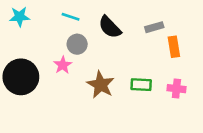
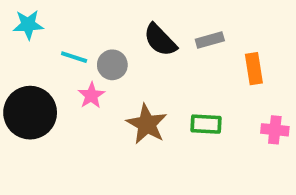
cyan line: (71, 17) -> (74, 57), moved
gray rectangle: (154, 27) -> (210, 40), moved
pink cross: (176, 89) -> (275, 130), moved

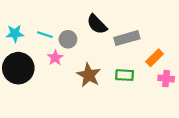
cyan star: (28, 25) -> (15, 33), moved
gray rectangle: (210, 40) -> (127, 38), moved, size x1.5
orange rectangle: (254, 69) -> (155, 58), moved, turned 54

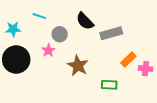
cyan line: (45, 35) -> (39, 16), moved
orange rectangle: (155, 58) -> (128, 59), moved
green rectangle: (125, 75) -> (109, 85), moved

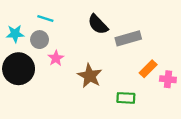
gray circle: (60, 34) -> (40, 40), moved

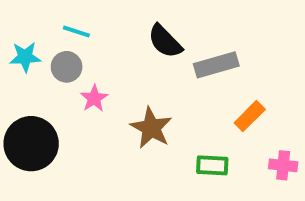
black circle: (19, 69) -> (31, 144), moved
pink cross: (168, 79) -> (283, 165), moved

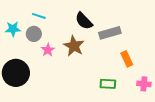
orange rectangle: (250, 116) -> (127, 59), turned -70
brown star: (151, 128) -> (74, 46), moved

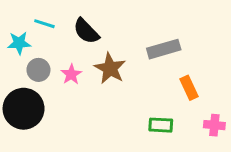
cyan line: (39, 16) -> (44, 24), moved
black semicircle: (84, 21) -> (86, 31), moved
gray circle: (34, 34) -> (38, 70), moved

